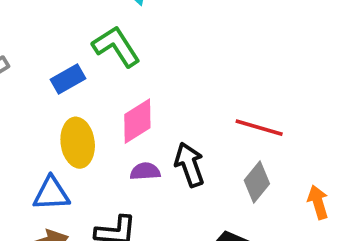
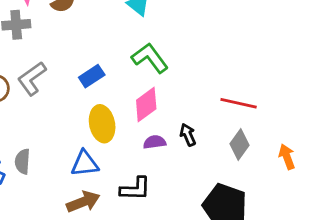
green L-shape: (116, 46) -> (150, 58), moved
black arrow: (190, 165) -> (188, 135), size x0.7

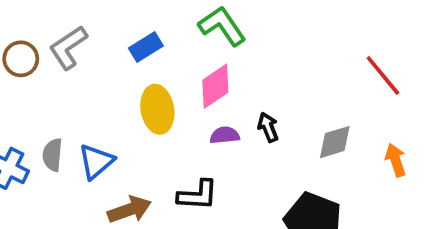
red line: (239, 103) -> (383, 75), moved, turned 36
gray diamond: (240, 145) -> (335, 142), turned 36
blue triangle: (85, 164) -> (96, 162), moved, turned -36

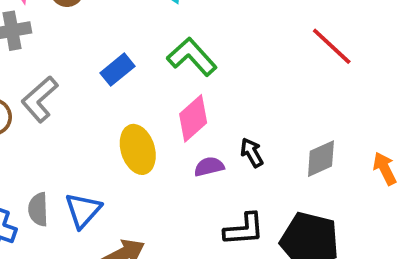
blue rectangle: (146, 47) -> (117, 70), moved
red line: (383, 75) -> (332, 46), moved
black L-shape: (198, 195) -> (244, 229), moved

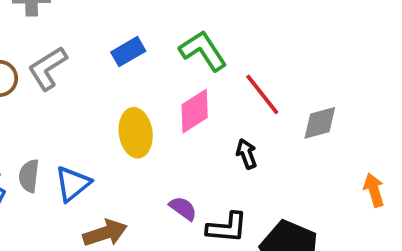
red line: (332, 46) -> (262, 94), moved
gray diamond: (321, 159) -> (320, 123), moved
purple semicircle: (209, 167) -> (183, 208), moved, turned 40

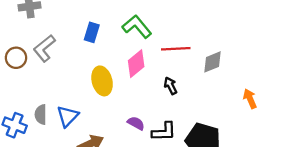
blue rectangle: (128, 52) -> (92, 32), turned -36
red line: (262, 94) -> (176, 49), turned -48

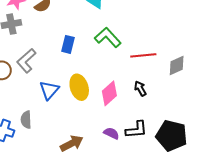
pink diamond: (136, 64) -> (109, 93), moved
blue triangle: (68, 116) -> (49, 90), moved
purple semicircle: (136, 123) -> (111, 133), moved

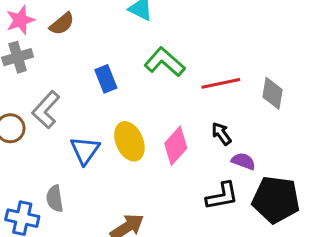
blue rectangle: (68, 44) -> (106, 79), turned -30
gray diamond: (177, 65) -> (272, 93), turned -50
purple semicircle: (111, 133) -> (243, 161), moved

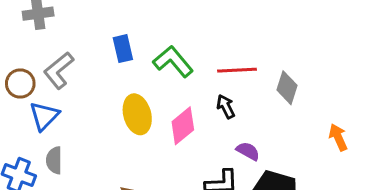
green L-shape: (165, 62) -> (173, 62), moved
black arrow: (221, 134) -> (226, 107), moved
blue triangle: (85, 150) -> (44, 116), moved

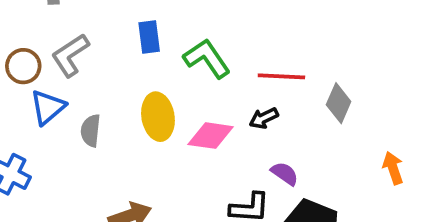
black arrow: (226, 107) -> (264, 118), turned -95
pink diamond: (183, 126) -> (211, 136), turned 42
gray semicircle: (54, 160) -> (91, 131), moved

